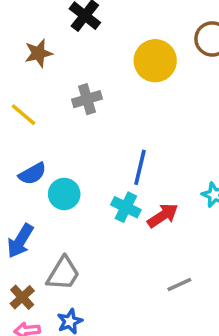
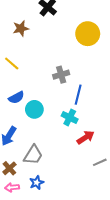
gray cross: (87, 99) -> (61, 75), moved
red arrow: (163, 215) -> (86, 137), moved

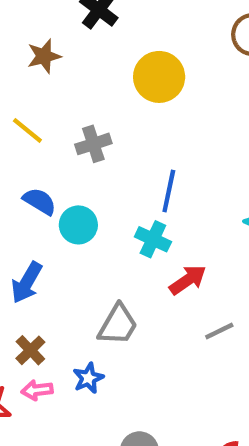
yellow circle: (88, 34) -> (159, 77), moved
gray cross: (61, 75) -> (93, 144), moved
blue semicircle: (16, 97) -> (40, 201), turned -119
gray trapezoid: (33, 155) -> (118, 325), moved

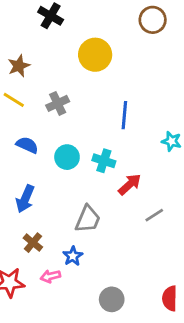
brown star: (44, 56) -> (19, 66), moved
blue line: (169, 191) -> (124, 115), moved
cyan circle: (78, 225) -> (67, 157), moved
pink arrow: (37, 390) -> (50, 276), moved

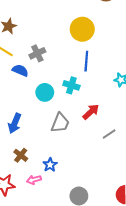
yellow circle: (95, 55) -> (82, 29), moved
blue semicircle: (27, 145) -> (20, 70), moved
cyan cross: (104, 161) -> (71, 85), moved
gray trapezoid: (88, 219) -> (60, 123), moved

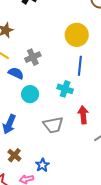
cyan circle: (45, 92) -> (30, 94), moved
red arrow: (91, 112) -> (83, 115), turned -54
gray trapezoid: (60, 123) -> (53, 125), turned 55

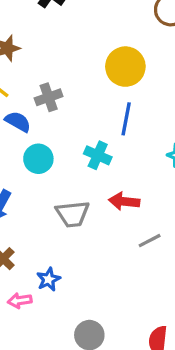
red arrow: (83, 115) -> (124, 201), turned -84

